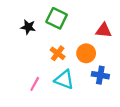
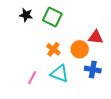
black star: (28, 27) -> (26, 15), moved
red triangle: (104, 30) -> (96, 37), moved

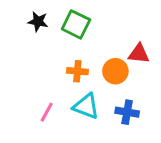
orange cross: (53, 49) -> (77, 71), turned -32
blue cross: (93, 70) -> (127, 112), moved

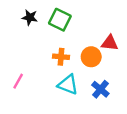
pink line: (47, 112) -> (18, 81), moved
blue cross: (127, 112) -> (100, 89), turned 30

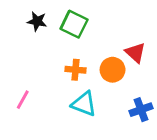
red triangle: (110, 43) -> (135, 53), turned 36
blue cross: (100, 89) -> (141, 110), moved, turned 30

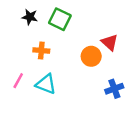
orange cross: (75, 70) -> (41, 50), moved
cyan triangle: (84, 104) -> (46, 84), moved

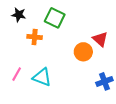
black star: (30, 17) -> (19, 15), moved
orange cross: (41, 50) -> (35, 37), moved

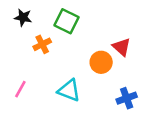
orange cross: (35, 37) -> (42, 44), turned -32
cyan triangle: (42, 77) -> (69, 90), moved

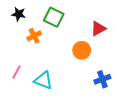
red triangle: (122, 47) -> (98, 29), moved, turned 49
cyan triangle: (69, 90) -> (43, 80), moved

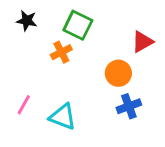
orange cross: (34, 36) -> (61, 52), moved
blue cross: (102, 79) -> (129, 106), moved

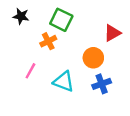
pink line: (24, 105) -> (30, 71), moved
cyan triangle: (63, 117) -> (64, 81), moved

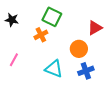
black star: (21, 16) -> (12, 20), moved
pink line: (30, 71) -> (14, 60), moved

